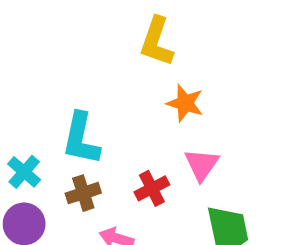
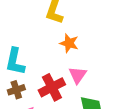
red cross: (152, 188) -> (52, 87), size x1.5

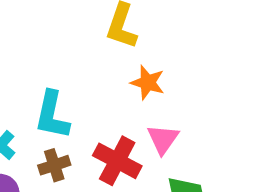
red cross: (52, 87) -> (117, 161), turned -35

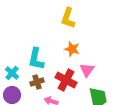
orange star: (148, 83) -> (72, 49), moved

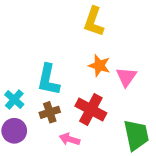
pink triangle: (87, 70) -> (126, 77), moved

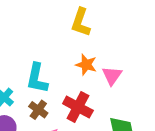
brown cross: (50, 112) -> (38, 110), turned -36

